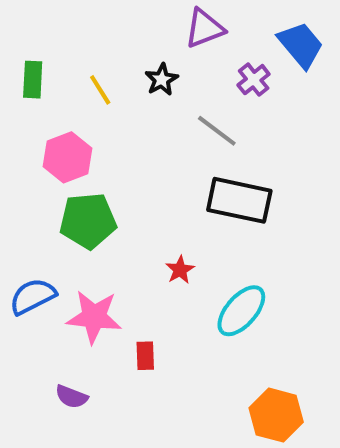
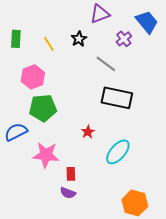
blue semicircle: (33, 296) -> (16, 132), moved
purple semicircle: (72, 397) -> (68, 193), moved

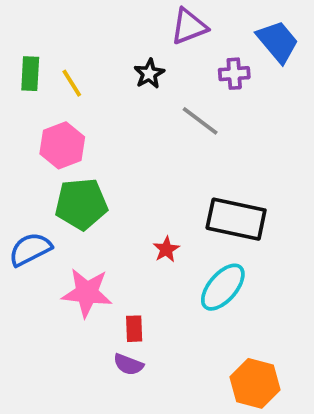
purple cross: (124, 39) -> (234, 74), turned 35
yellow line: (49, 44) -> (72, 83), moved
black rectangle: (117, 98) -> (236, 219), moved

